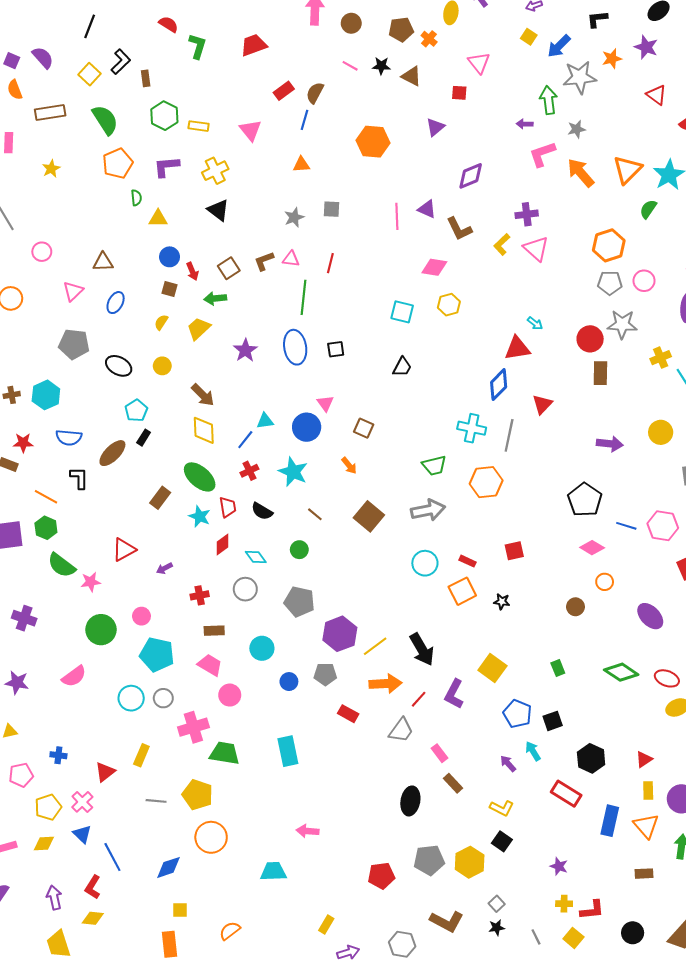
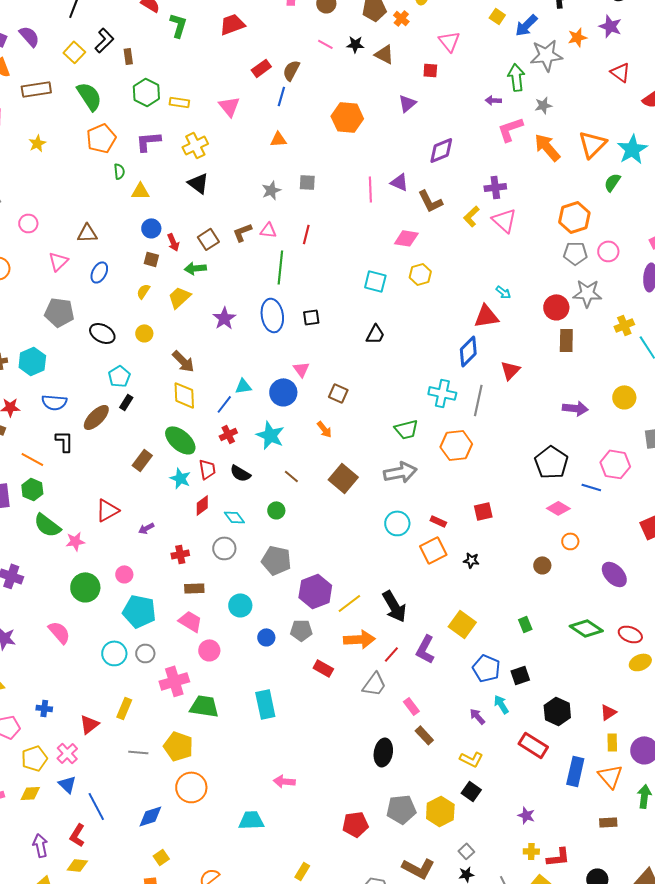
pink hexagon: (663, 526) -> (615, 464), moved
pink semicircle: (74, 676) -> (59, 632), turned -95
yellow square: (180, 910) -> (161, 857), turned -35

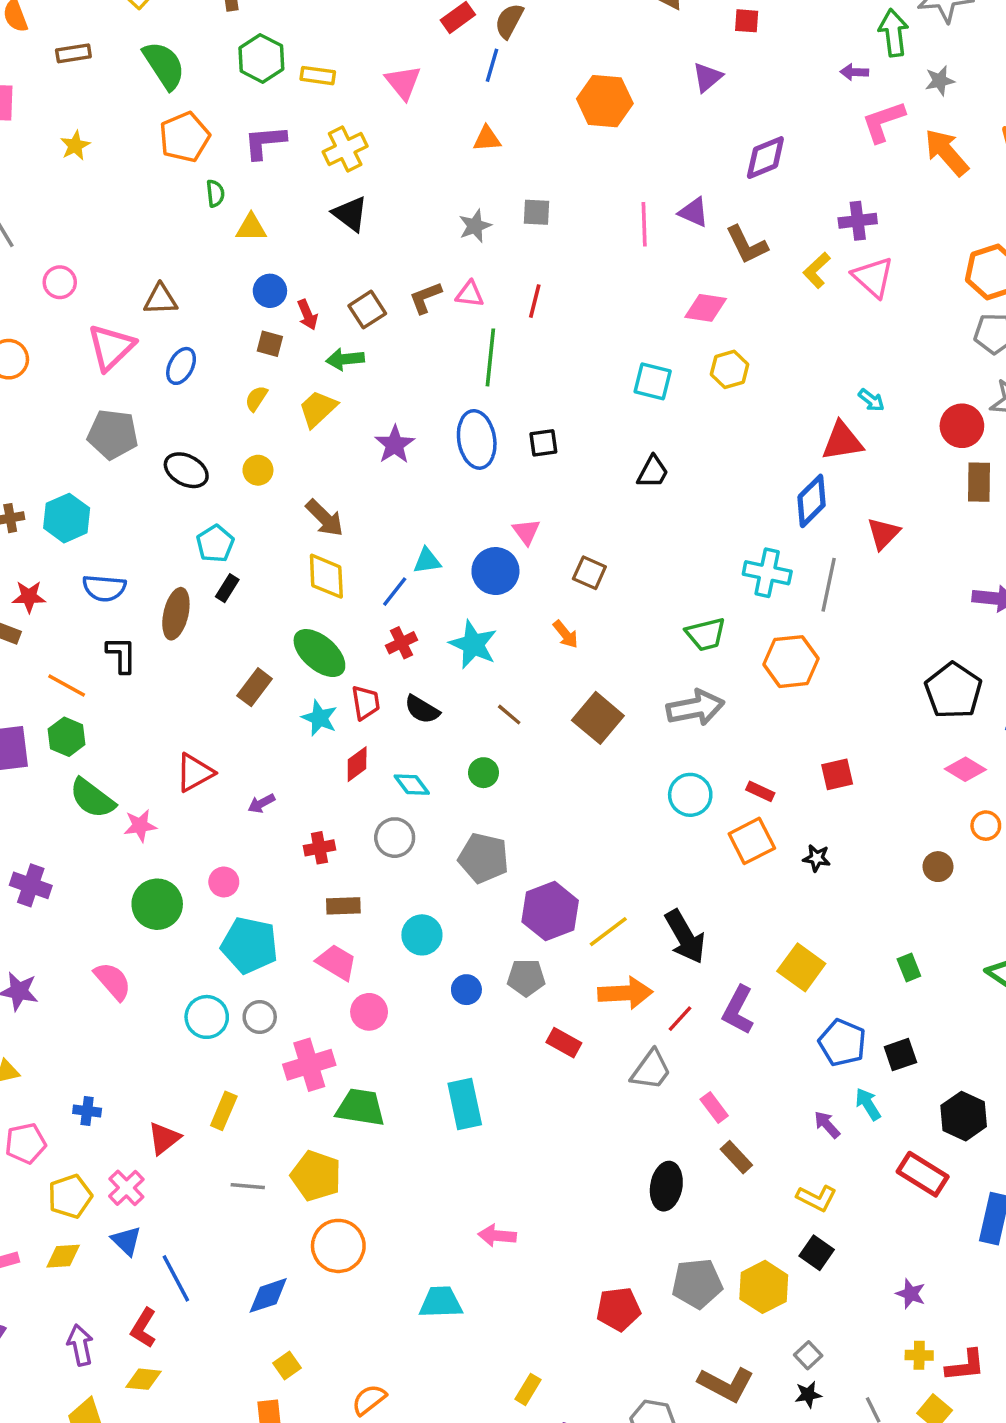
brown rectangle: (36, 89) -> (73, 53), size x0.7
pink triangle: (58, 261) -> (111, 347), size x1.4
brown ellipse: (96, 417) -> (176, 614), turned -32

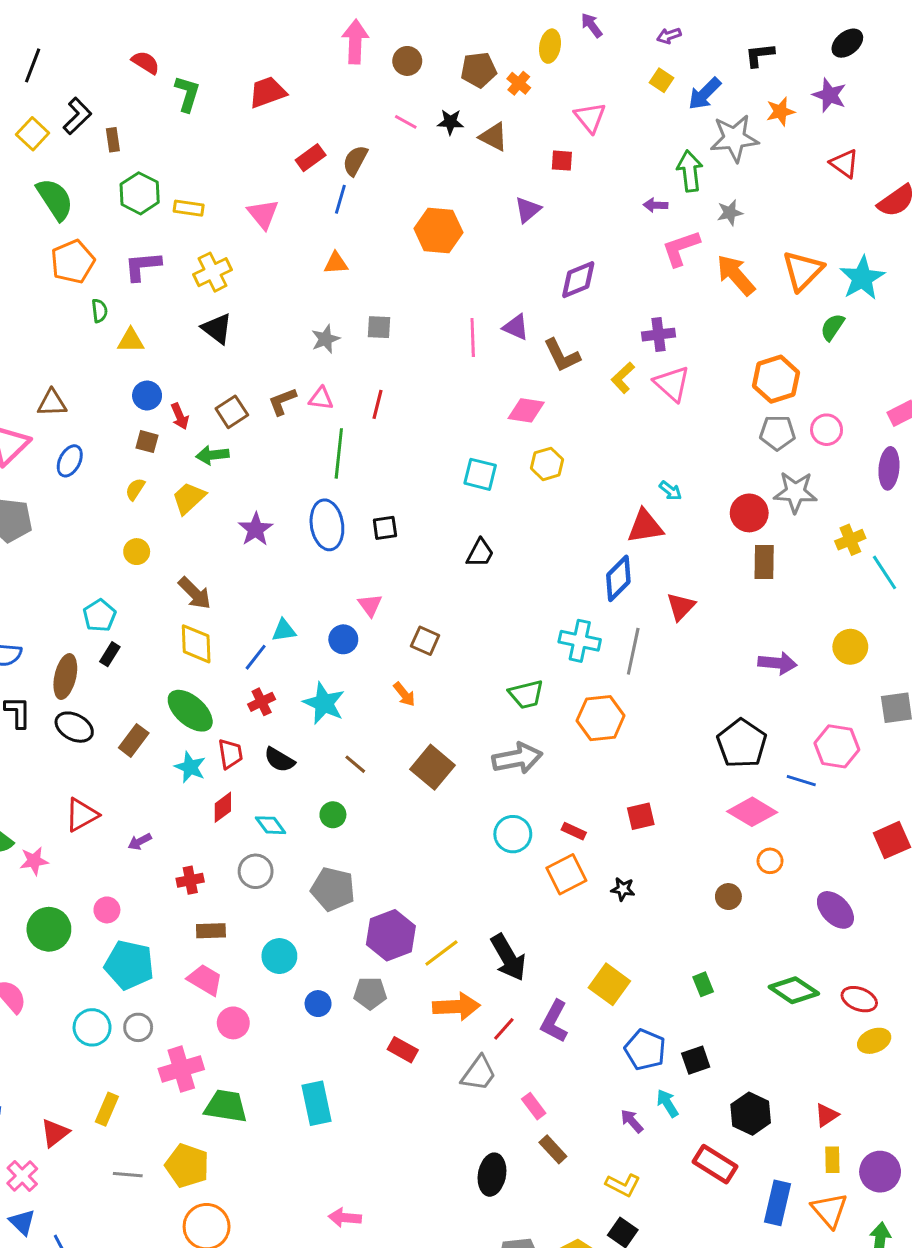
black ellipse: (186, 470) -> (74, 727), moved
blue circle: (495, 571) -> (343, 639), size x0.7
pink diamond: (965, 769) -> (752, 812), size x1.4

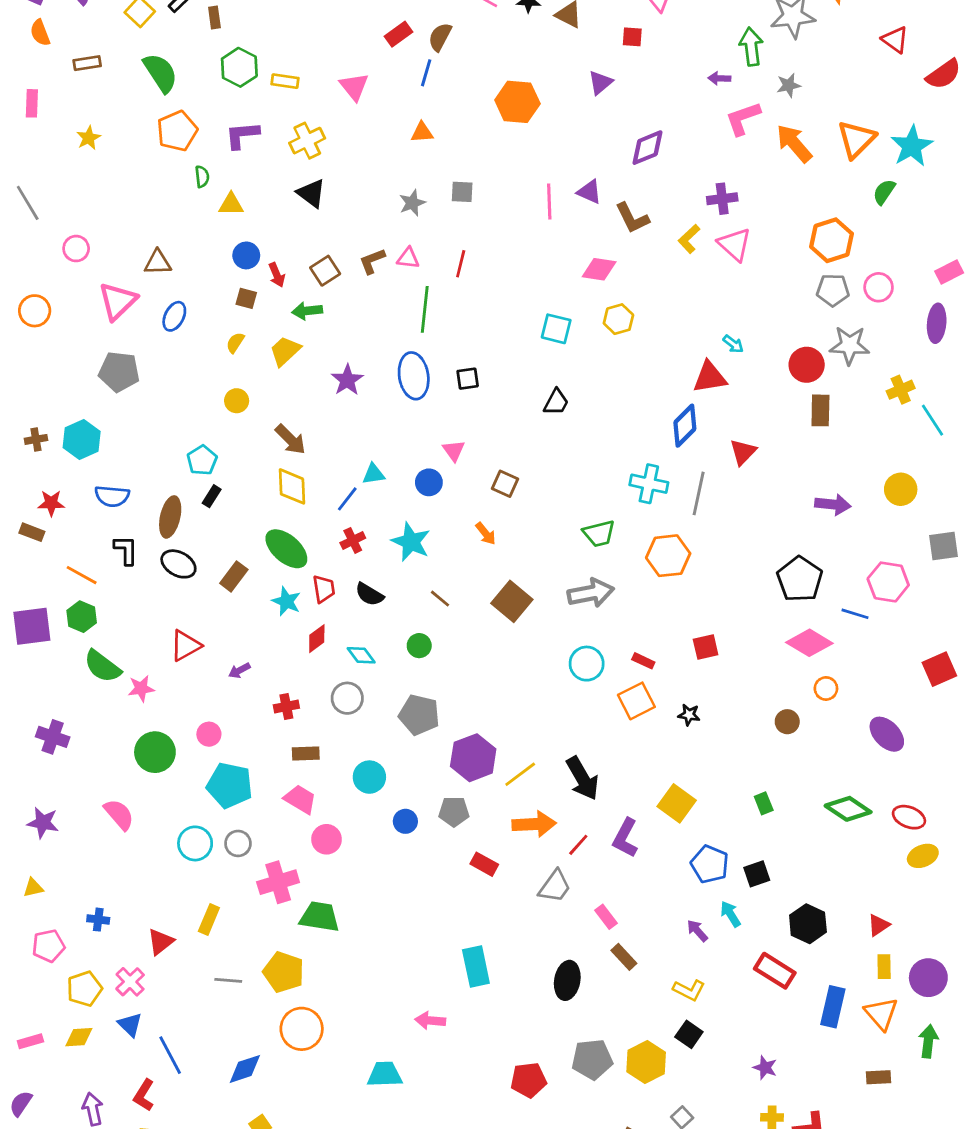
cyan rectangle: (317, 1103) -> (476, 967), moved

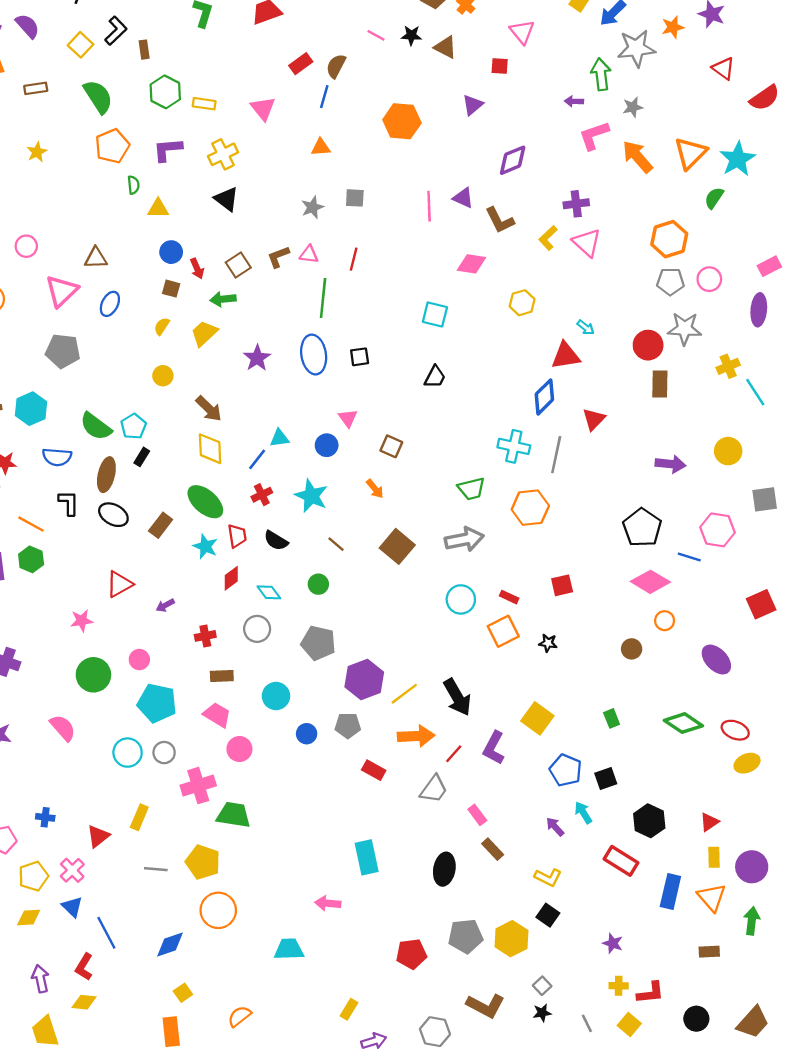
yellow hexagon: (618, 319) -> (522, 303), moved
green semicircle: (102, 666) -> (96, 426), moved

